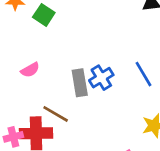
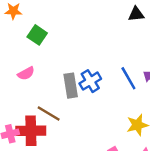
green square: (44, 15) -> (37, 35), moved

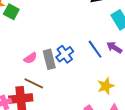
green square: (37, 35) -> (11, 12), moved
pink semicircle: (26, 73) -> (30, 58), moved

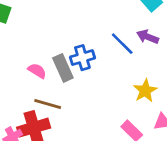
blue cross: (65, 54) -> (82, 58), turned 30
pink semicircle: (30, 58) -> (37, 71), turned -104

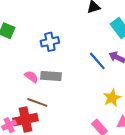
blue cross: (82, 58) -> (50, 42), moved
gray rectangle: (63, 68) -> (51, 76), turned -66

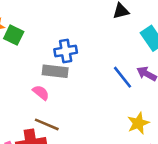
gray rectangle: (51, 76) -> (55, 71), moved

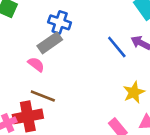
blue cross: (66, 51) -> (60, 22), turned 30
gray rectangle: (55, 71) -> (50, 43), turned -40

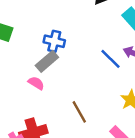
brown line: (43, 96) -> (79, 112), moved, turned 45

